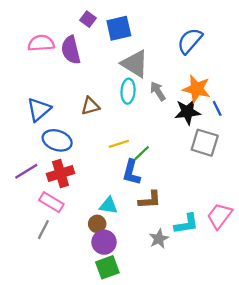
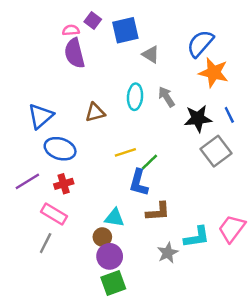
pink semicircle: (41, 43) -> (71, 30), moved, size x0.6
gray triangle: (135, 64) -> (151, 54), moved, size x0.6
orange star: (197, 89) -> (214, 73), moved
gray square: (205, 143) -> (216, 151), turned 36
red cross: (61, 174) -> (64, 184), size x0.7

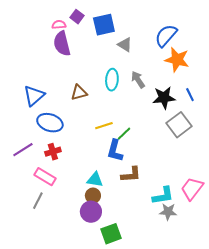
brown circle: (102, 237) -> (93, 196), moved
gray star: (168, 253) -> (168, 212), moved, turned 30
green square: (113, 283) -> (111, 234), moved

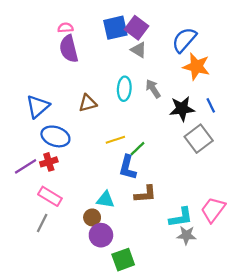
purple square: (77, 17) -> (136, 28), moved, size x1.5
red cross: (53, 152) -> (49, 162), moved
brown circle: (93, 196) -> (92, 217), moved

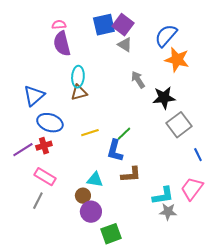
cyan ellipse: (124, 89) -> (78, 77), moved
blue line: (211, 105) -> (198, 155), moved
yellow line: (115, 140) -> (90, 133), moved

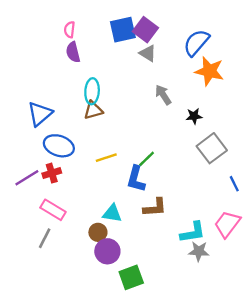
pink semicircle: (59, 25) -> (70, 30), turned -80
purple semicircle: (62, 44) -> (73, 52), size x0.7
black star: (164, 98) -> (194, 116), size x0.6

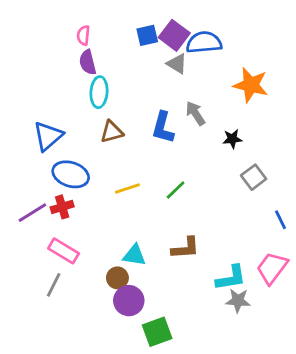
blue square: (123, 30) -> (147, 35), size x0.7
blue semicircle: (196, 43) -> (204, 42), moved, turned 44
cyan ellipse: (92, 91) -> (99, 92), moved
gray square: (212, 148) -> (254, 177), size x0.7
blue L-shape: (136, 179) -> (163, 128), moved

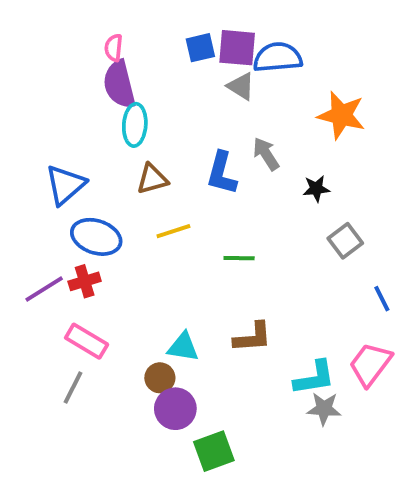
purple square: (174, 35) -> (237, 48), turned -32
purple semicircle: (88, 62) -> (119, 84), size x1.4
yellow line: (127, 189) -> (173, 231), moved
green line: (176, 190) -> (239, 258), turned 45

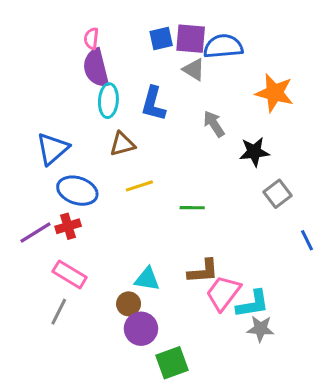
blue L-shape: (222, 173) -> (153, 104), moved
black star: (316, 189) -> (254, 152), size x1.4
pink trapezoid: (370, 364) -> (223, 293), moved

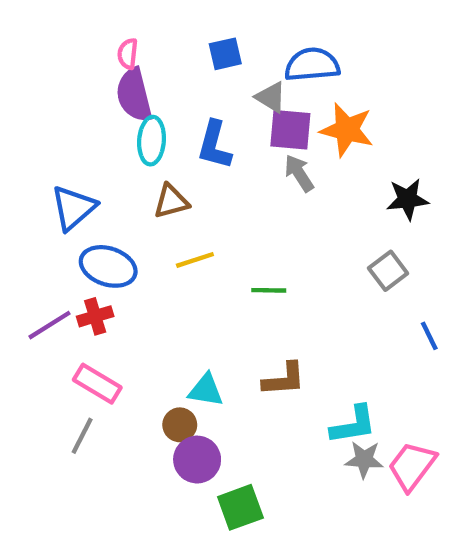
purple square: (191, 39) -> (290, 130), moved
orange star: (274, 93) -> (347, 130), moved
black star: (254, 152) -> (408, 199), moved
pink trapezoid: (223, 293) -> (412, 466), moved

